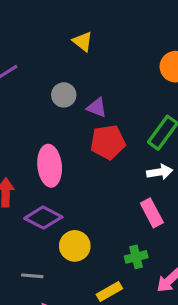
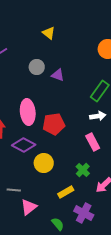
red pentagon: (108, 142) -> (54, 124), moved
green cross: (136, 257) -> (83, 170), turned -32
gray line: (32, 276) -> (14, 190), moved

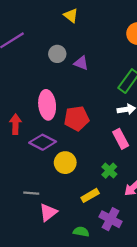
green semicircle: (58, 224) -> (81, 232), turned -40

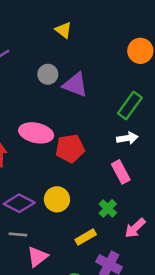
purple triangle: (81, 63) -> (75, 85), size x1.5
pink ellipse: (47, 105) -> (36, 133), turned -72
purple diamond: (43, 142) -> (19, 203), moved

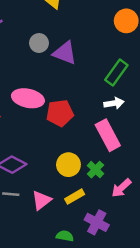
pink rectangle: (121, 172) -> (108, 135), size x1.4
yellow circle: (57, 199) -> (68, 165), moved
pink triangle: (37, 257) -> (41, 200), moved

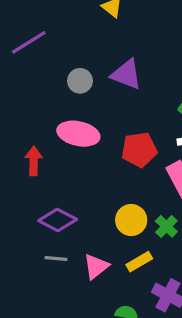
gray circle: (39, 43) -> (80, 81), moved
red pentagon: (60, 113) -> (139, 150), moved

